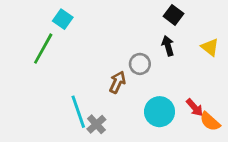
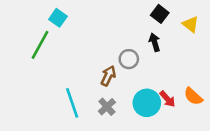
yellow triangle: (210, 47) -> (191, 24), moved
red arrow: (195, 107) -> (167, 99), moved
orange semicircle: (210, 121) -> (193, 96), moved
gray cross: (96, 124) -> (107, 107), moved

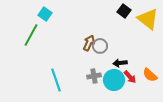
yellow triangle: (191, 24) -> (148, 19), size x1.6
black arrow: (155, 42) -> (120, 63), moved, turned -80
brown arrow: (108, 76) -> (89, 43), moved
gray cross: (107, 107) -> (94, 76), moved, turned 32

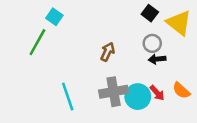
gray circle: (100, 46) -> (152, 43), moved
black arrow: (120, 63) -> (157, 59), moved
gray cross: (94, 76) -> (114, 92), size x1.6

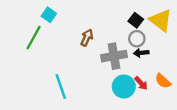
black square: (150, 13) -> (136, 20), moved
brown arrow: (108, 52) -> (87, 38), moved
gray cross: (114, 92) -> (114, 56), moved

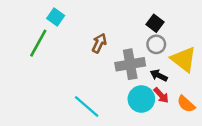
yellow triangle: (161, 20) -> (184, 59), moved
black arrow: (141, 53) -> (159, 75), moved, turned 32
orange semicircle: (163, 81) -> (186, 104), moved
cyan line: (61, 86) -> (87, 106), moved, turned -30

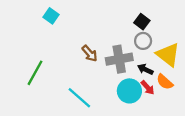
green line: (38, 43) -> (35, 73), moved
brown arrow: (99, 43) -> (90, 53), moved, turned 114
orange semicircle: (186, 104) -> (165, 82), moved

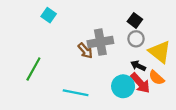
gray cross: (119, 59) -> (100, 42), moved
red arrow: (148, 88) -> (140, 83), size x1.5
cyan line: (79, 98) -> (76, 93), turned -30

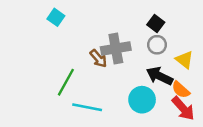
yellow triangle: (160, 52) -> (184, 60), size x0.7
black arrow: (138, 66) -> (159, 76), size x1.5
green line: (33, 69) -> (66, 82), moved
red arrow: (140, 83) -> (183, 108), moved

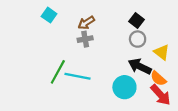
gray cross: (116, 49) -> (85, 39), moved, size x0.6
brown arrow: (98, 58) -> (86, 23), moved, turned 98
cyan line: (87, 107) -> (77, 76), moved

